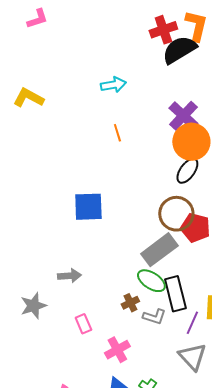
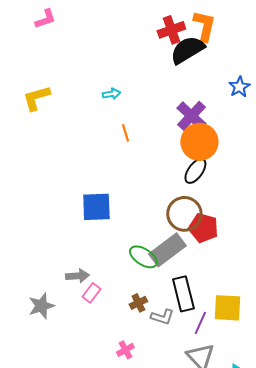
cyan arrow: (113, 85) -> (111, 94), moved, size x0.7
yellow L-shape: (28, 98) -> (36, 98), turned -44
green ellipse: (151, 281) -> (143, 257), moved
pink rectangle: (83, 324) -> (91, 293), moved, turned 60
pink cross: (117, 350) -> (125, 350), size x0.7

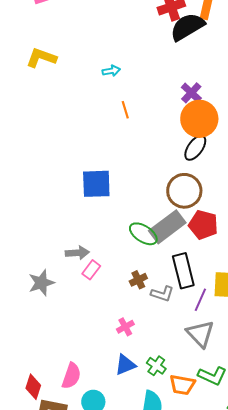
yellow L-shape: (36, 98) -> (41, 58), moved, turned 36
purple cross: (191, 116) -> (191, 93), size x0.7
red pentagon: (203, 228) -> (203, 225), moved

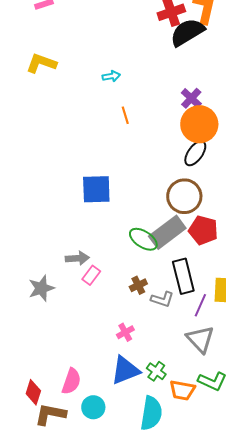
blue triangle: (125, 365) -> (125, 370), size x1.4

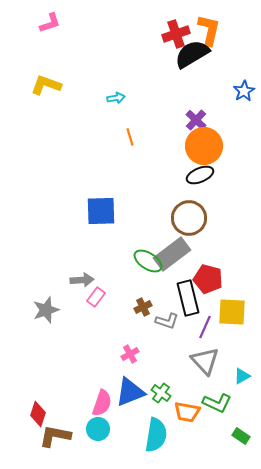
black ellipse: (195, 153) -> (200, 175), turned 32
red pentagon: (203, 230) -> (208, 279), moved
pink semicircle: (71, 381) -> (102, 403), moved

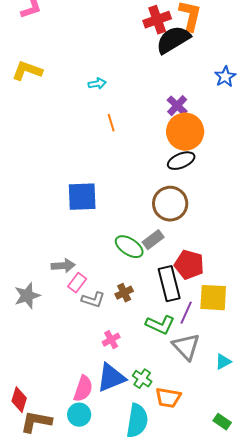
gray rectangle: (172, 254) -> (153, 240), size x0.6
gray L-shape: (167, 321) -> (93, 300), moved
green L-shape: (217, 403) -> (160, 325), moved

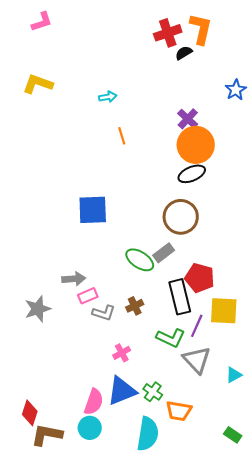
black semicircle: (173, 40) -> (184, 53), size x0.5
pink rectangle: (77, 283) -> (88, 296), turned 30

